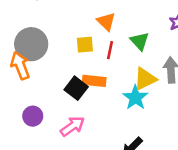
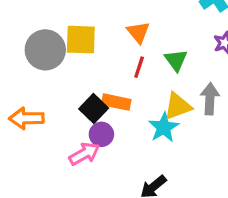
yellow square: (85, 45) -> (81, 40), moved, size x1.5
orange arrow: (20, 66) -> (26, 118), moved, turned -76
purple circle: (33, 116) -> (101, 134), moved

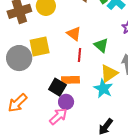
orange arrow: (26, 118) -> (18, 103), turned -30

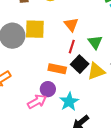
black square: (57, 87) -> (80, 64), moved
cyan star: (103, 89) -> (69, 102), moved

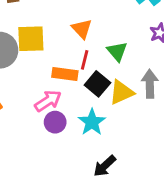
orange rectangle: (57, 69) -> (65, 74), moved
pink arrow: (37, 101) -> (48, 101), moved
cyan star: (69, 102) -> (92, 122), moved

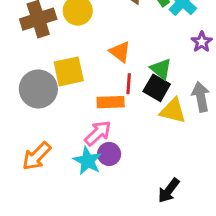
black square: (97, 84) -> (157, 88), moved
yellow triangle: (122, 92) -> (173, 111), turned 48
cyan star: (92, 122) -> (87, 161), moved

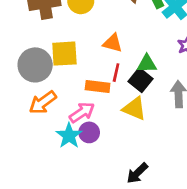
orange triangle: (120, 52) -> (113, 43), turned -30
green triangle: (161, 69) -> (147, 64), turned -50
yellow triangle: (173, 111) -> (134, 109), moved
orange arrow: (37, 156) -> (43, 103), moved

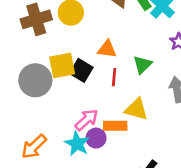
green triangle: (147, 64) -> (143, 65), turned -36
black square: (140, 80) -> (81, 70), moved
orange rectangle: (98, 86) -> (115, 126), moved
orange arrow: (43, 103) -> (34, 147), moved

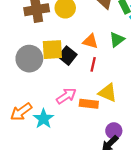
green triangle: (143, 65) -> (117, 39), moved
purple circle: (96, 138) -> (114, 131), moved
cyan star: (77, 144) -> (44, 119), moved

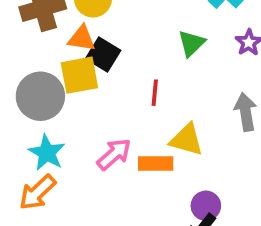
orange triangle: (90, 41) -> (82, 38), moved
black square: (67, 56) -> (103, 54), moved
cyan star: (44, 119) -> (47, 153), moved

